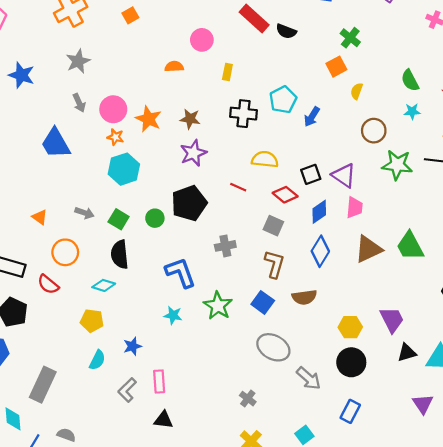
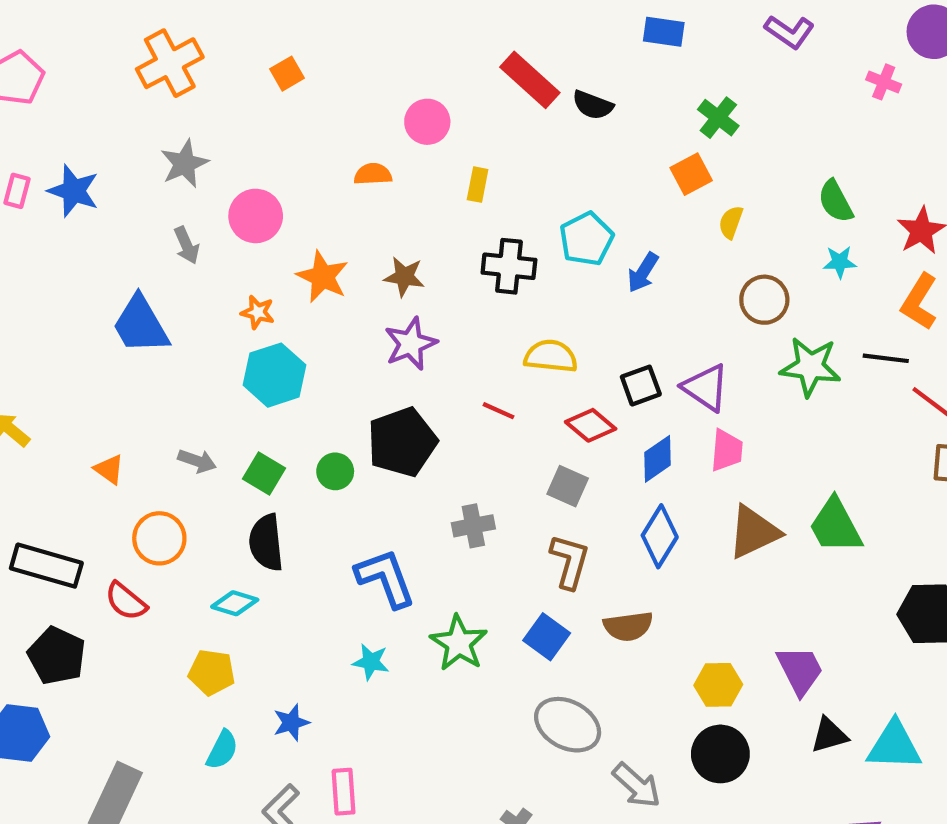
pink circle: (113, 109) -> (256, 216), moved

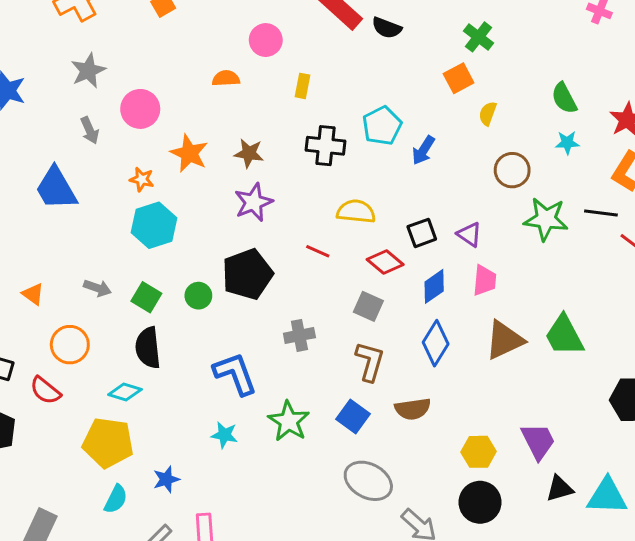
purple triangle: (706, 388) -> (469, 234), size x0.7
yellow pentagon: (212, 672) -> (108, 443), size x1.5

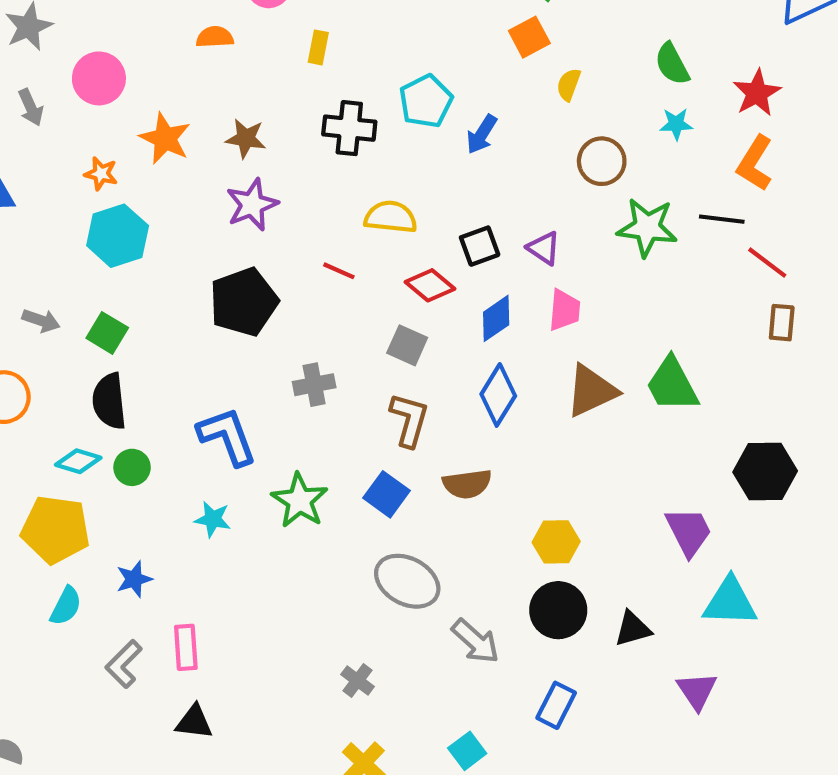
green circle: (198, 296) -> (132, 467), moved
purple trapezoid: (538, 441) -> (689, 532), moved
black triangle: (560, 489) -> (633, 629), moved

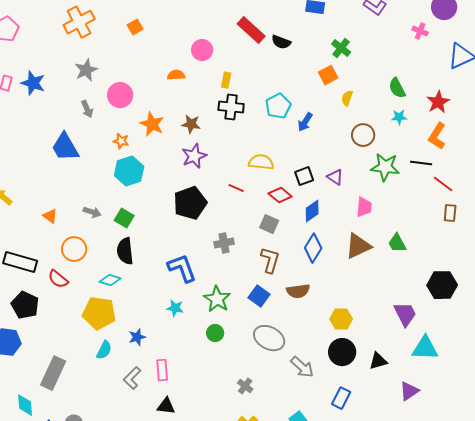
black cross: (349, 128) -> (231, 107), moved
pink trapezoid: (564, 310) -> (364, 207), moved
green trapezoid: (672, 385) -> (397, 243), size x0.7
green circle: (132, 467) -> (215, 333), moved
purple triangle: (697, 691) -> (409, 391), turned 30

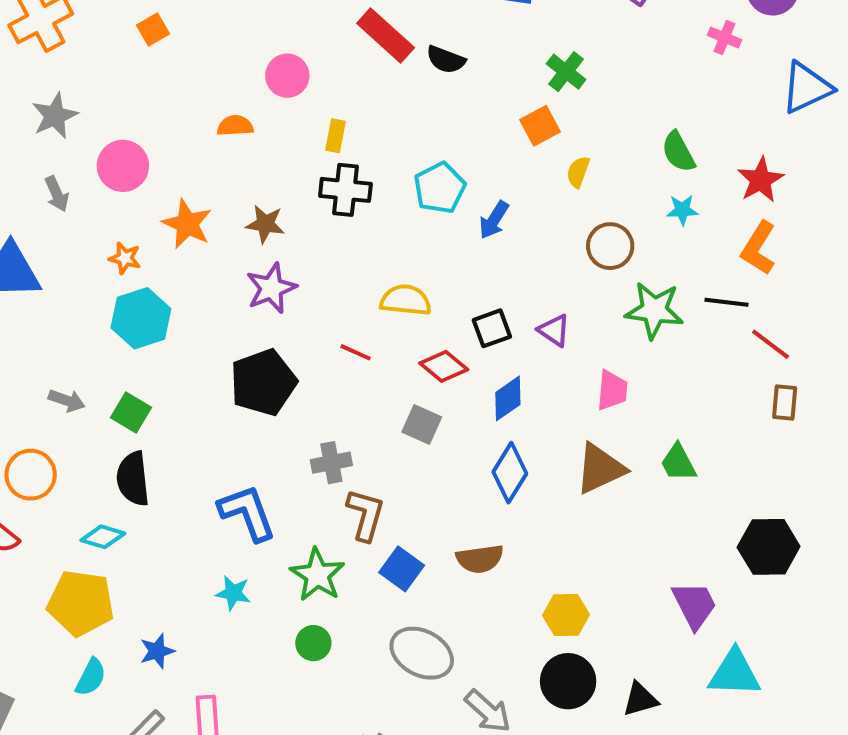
brown L-shape: (270, 260) -> (366, 515), moved

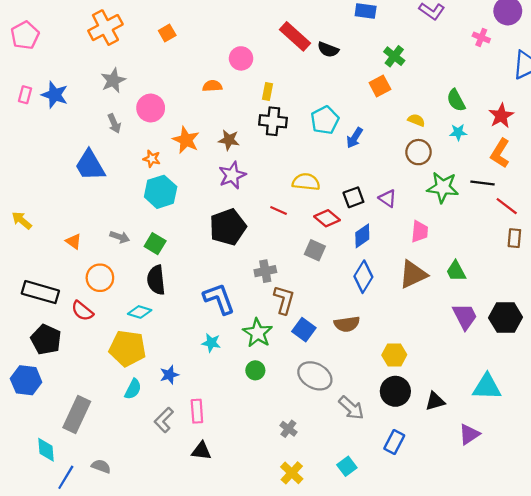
yellow semicircle: (578, 172) -> (416, 120), moved, turned 91
purple trapezoid: (694, 605) -> (465, 316), moved

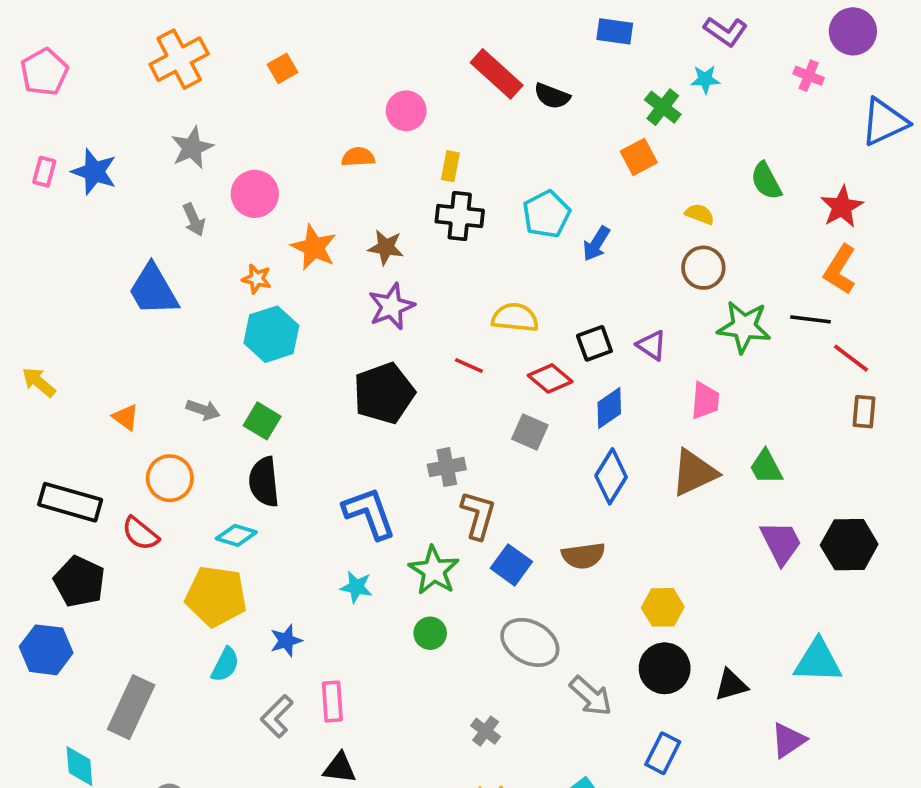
cyan star: (458, 132) -> (705, 79), moved

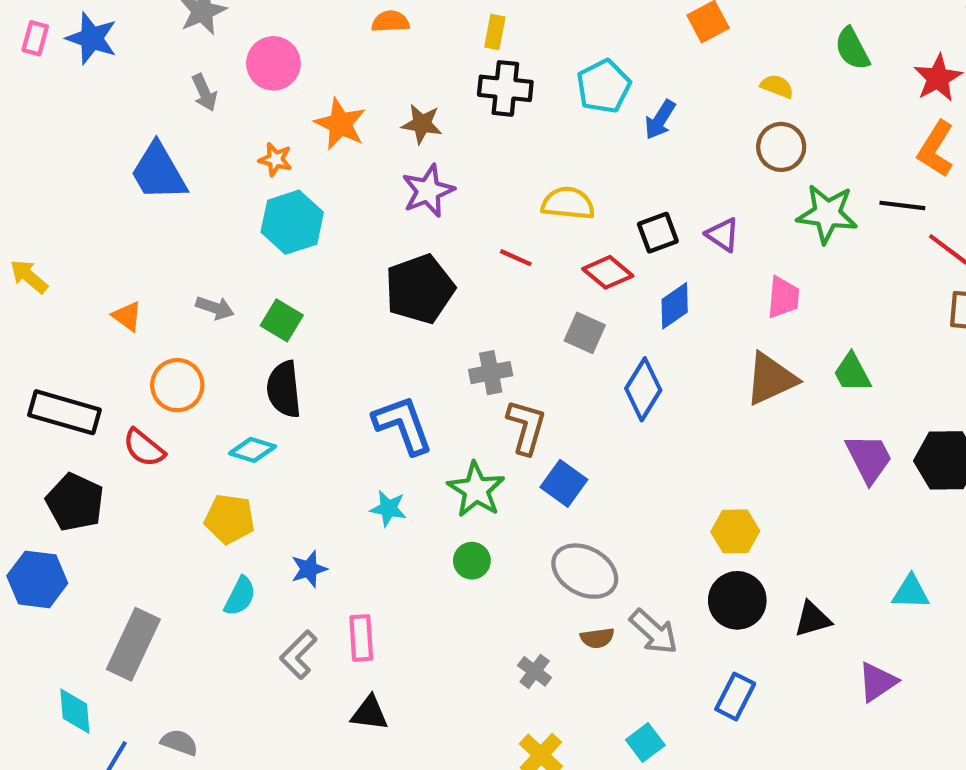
blue diamond: (611, 476) -> (643, 389), moved
brown semicircle: (583, 556) -> (597, 638), moved, size x0.7
yellow pentagon: (216, 596) -> (230, 519), size x0.7
cyan triangle: (818, 661) -> (911, 592), size x0.7

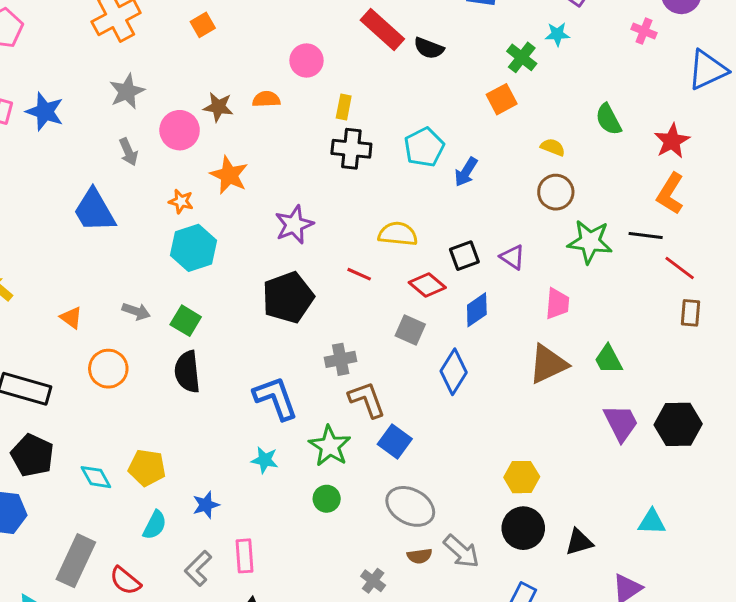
brown star: (422, 124) -> (218, 107), moved
brown L-shape: (526, 427) -> (367, 400), turned -36
red semicircle: (144, 448) -> (125, 581), moved
cyan diamond: (252, 450) -> (96, 477), moved, turned 44

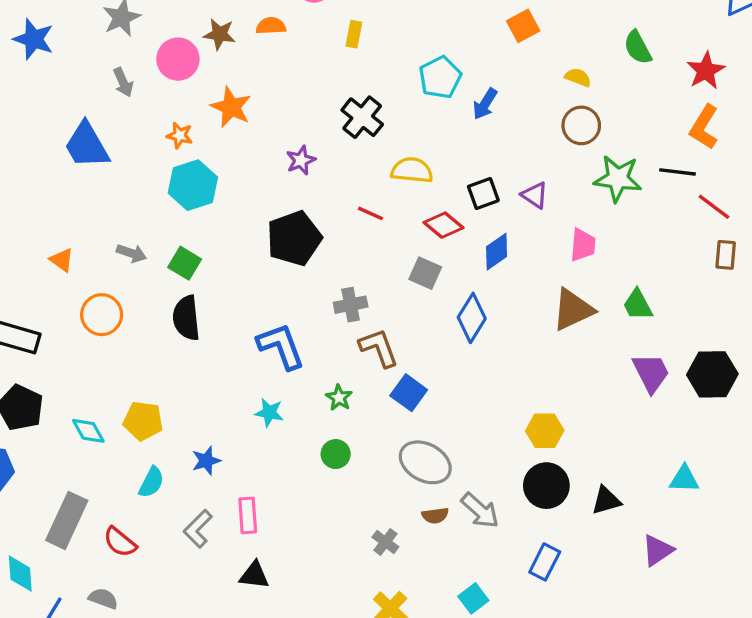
black cross: (351, 149) -> (362, 117), moved, turned 33
purple star: (294, 225) -> (301, 160), size x0.7
green star: (330, 446) -> (339, 398), size x0.6

